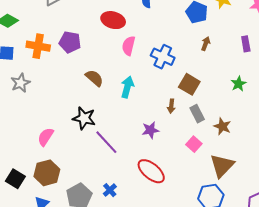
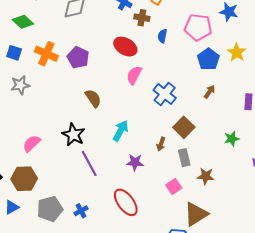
cyan arrow: (127, 87) -> (121, 131), moved
brown star: (222, 126) -> (206, 176), turned -30

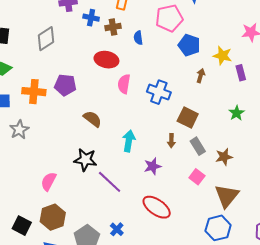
yellow star: (237, 52) -> (223, 56), moved

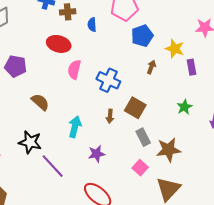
blue pentagon: (189, 45) -> (142, 36), turned 30
brown arrow: (171, 141) -> (110, 116), moved
brown star: (224, 157) -> (169, 150), size x1.4

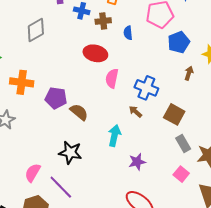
purple pentagon: (16, 66) -> (56, 98), moved
brown arrow: (110, 116) -> (135, 112), moved, turned 128
purple line: (53, 166) -> (61, 187), moved

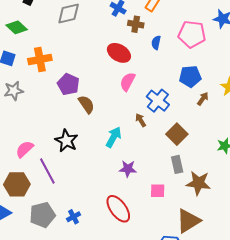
blue pentagon: (179, 42) -> (190, 76), moved
orange cross: (22, 82) -> (40, 59), turned -35
pink square: (181, 174) -> (158, 191), moved, turned 35

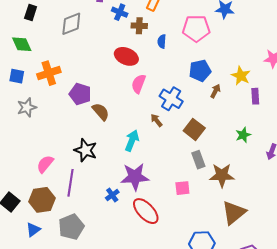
green diamond: (17, 27) -> (22, 44), turned 30
purple star: (128, 169) -> (135, 177), moved, size x1.6
purple line: (47, 171) -> (71, 183), turned 44
blue cross: (73, 217) -> (112, 195), moved
brown triangle: (188, 221) -> (234, 213), moved

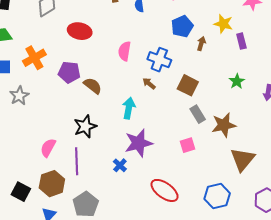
red ellipse: (126, 56) -> (80, 31), moved
black star: (86, 150) -> (85, 126), turned -30
red ellipse: (146, 211) -> (165, 190), moved

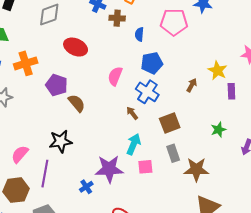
blue pentagon: (182, 26) -> (152, 63), moved
brown square: (188, 85) -> (170, 123), turned 30
cyan arrow: (129, 108) -> (134, 144), moved
pink square: (188, 145) -> (145, 167), moved

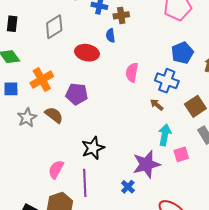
blue semicircle: (139, 34) -> (110, 36), moved
blue pentagon: (152, 63) -> (182, 53), moved
brown semicircle: (77, 103) -> (54, 115), moved

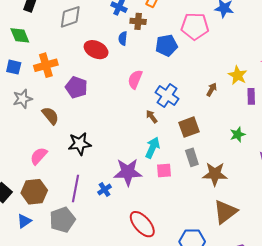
blue pentagon: (182, 53) -> (166, 45), moved
brown semicircle: (54, 115) -> (50, 116), moved
purple line: (85, 183) -> (76, 189), moved

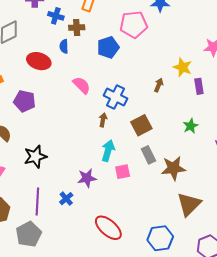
pink semicircle: (135, 79) -> (82, 85), turned 120
brown arrow: (152, 117) -> (103, 120), turned 56
purple star: (128, 172) -> (87, 178), size x0.7

